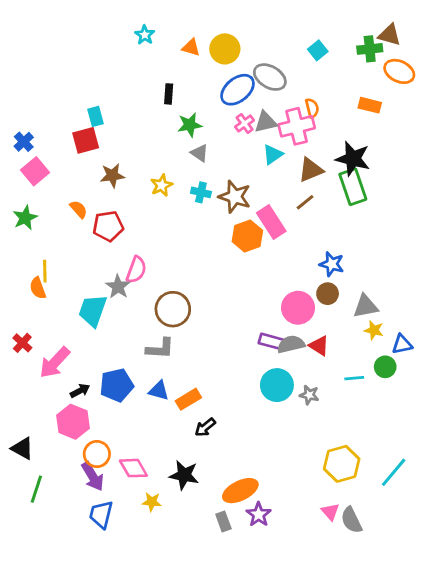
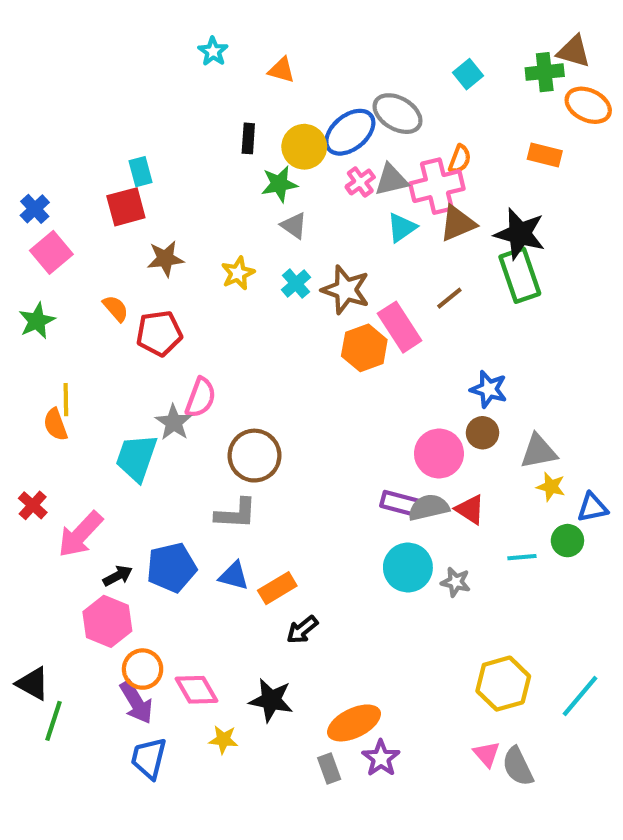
yellow circle: (225, 49) -> (304, 147), moved
orange semicircle: (312, 108) -> (460, 159), turned 36
brown triangle: (311, 170) -> (458, 223), moved
cyan cross: (201, 192) -> (296, 284), turned 36
black triangle: (22, 448) -> (33, 684), moved

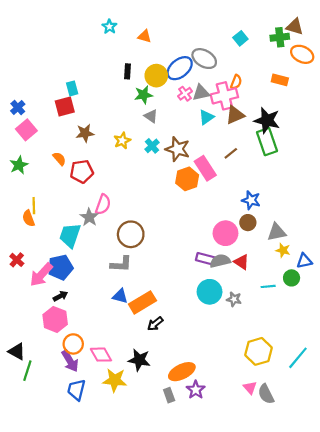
blue pentagon: (172, 568) -> (60, 267), moved
orange rectangle: (277, 588) -> (142, 302), size x1.4
yellow star: (223, 740) -> (115, 380), size x1.6

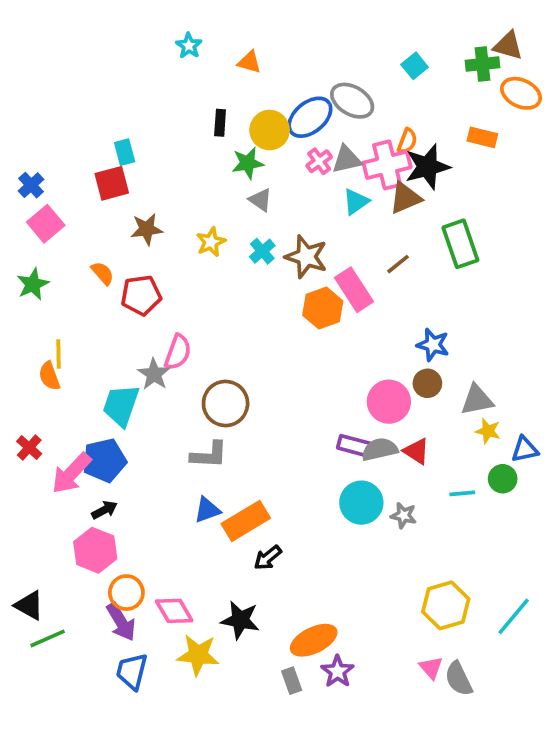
black star: (267, 120) -> (427, 167), moved, turned -30
blue triangle: (120, 296) -> (207, 510), turned -35
green line: (27, 371) -> (48, 638), turned 48

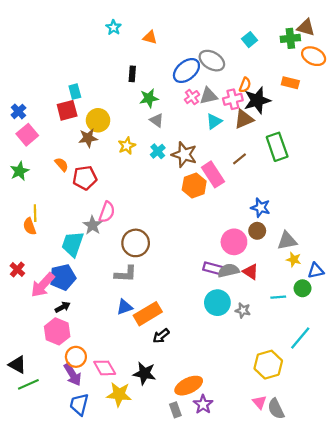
yellow circle: (270, 130) -> (98, 120), moved
pink cross: (387, 165) -> (233, 99), size x0.7
cyan line: (514, 616) -> (300, 338), moved

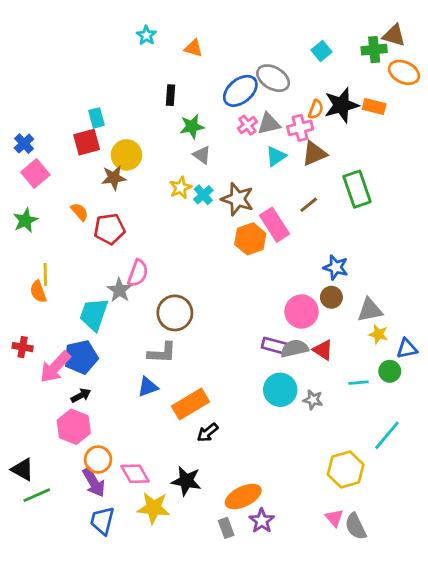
black star: (257, 100) -> (341, 105), moved
yellow star: (127, 146) -> (181, 188), moved
red cross: (17, 269) -> (23, 347), turned -32
blue triangle: (125, 307) -> (148, 387), moved

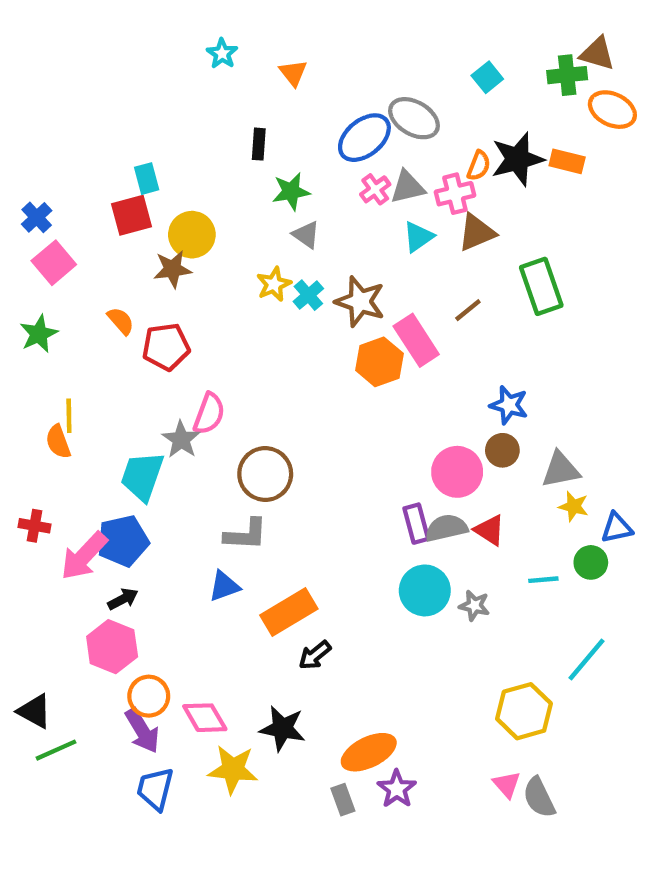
orange triangle: (193, 48) -> (293, 73), turned 36
purple rectangle: (274, 346) -> (416, 524), turned 60

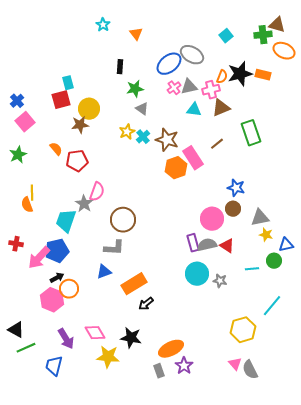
cyan triangle: (418, 237) -> (194, 110), turned 42
orange circle: (149, 696) -> (69, 289), moved
blue trapezoid: (155, 789) -> (54, 366), moved

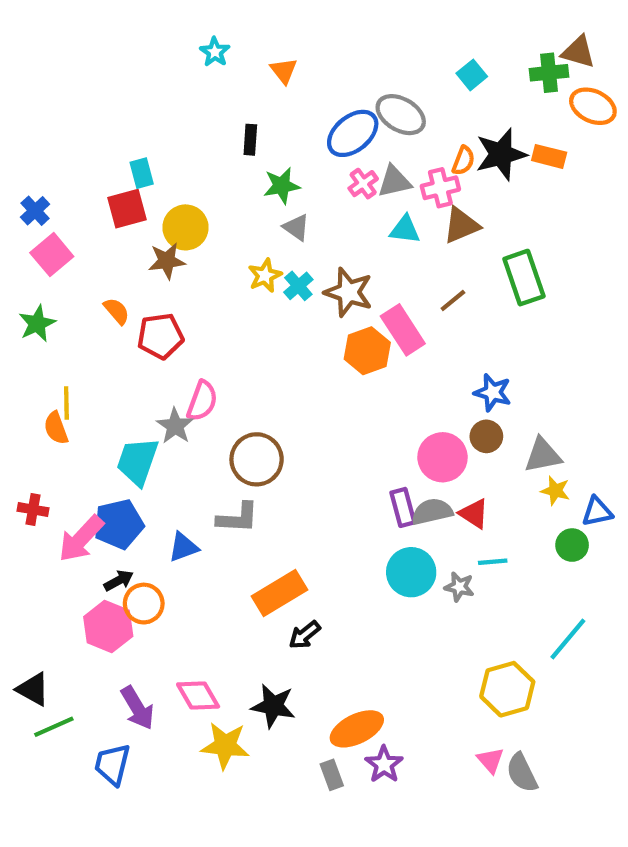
cyan line: (252, 269) -> (493, 562), moved
blue triangle: (104, 272) -> (183, 547), moved

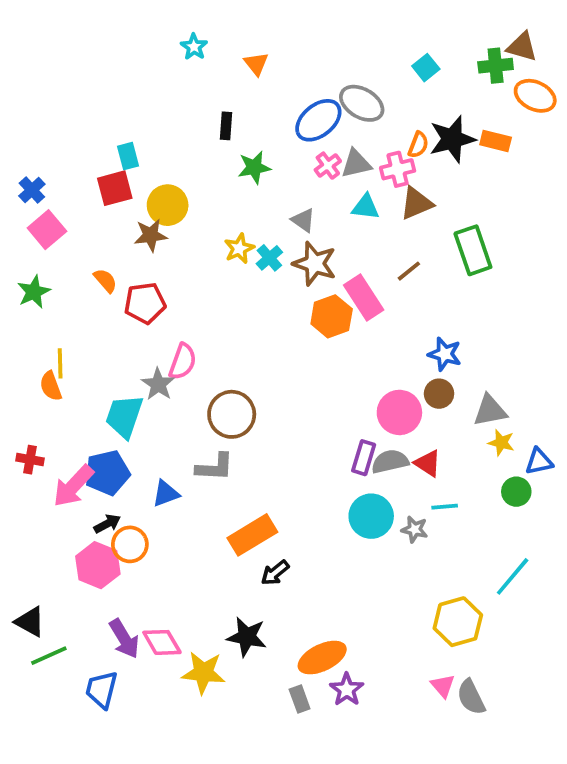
gray triangle: (296, 227) -> (303, 220), moved
purple rectangle: (403, 507) -> (364, 458), turned 32
pink diamond: (198, 695) -> (162, 642), moved

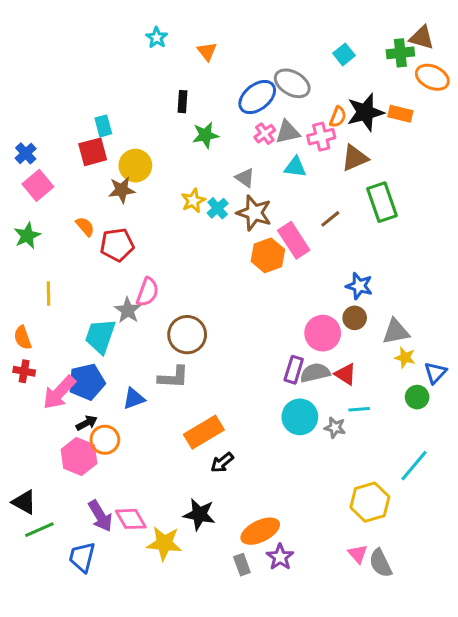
brown triangle: (416, 203) -> (355, 158), moved
orange semicircle: (51, 386) -> (23, 338), moved
blue triangle: (539, 461) -> (435, 373), turned -35

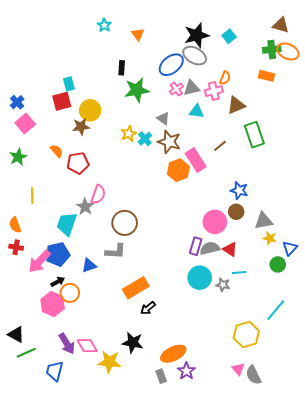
green cross: (400, 53) -> (272, 49), moved
black star: (365, 112) -> (197, 35), moved
green star: (205, 135) -> (137, 90), size x1.4

